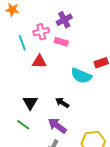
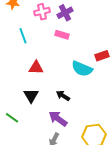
pink cross: (41, 32) -> (42, 12), moved
red triangle: (39, 62) -> (36, 68), moved
green line: (23, 125) -> (12, 118), moved

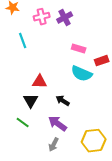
pink rectangle: (62, 35) -> (79, 49), moved
red triangle: (36, 68) -> (40, 82), moved
green line: (12, 118) -> (23, 123), moved

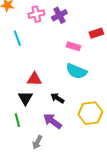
red rectangle: (102, 61) -> (96, 33), moved
green line: (23, 123) -> (17, 120), turned 40
yellow hexagon: (94, 141) -> (90, 113), moved
gray arrow: (54, 145) -> (37, 142), moved

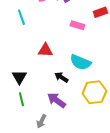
cyan semicircle: (76, 71) -> (80, 62), moved
red triangle: (34, 79) -> (45, 50), moved
black triangle: (25, 98) -> (19, 77), moved

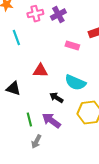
black triangle: (19, 77) -> (13, 89), moved, turned -42
green line: (21, 99) -> (29, 120), moved

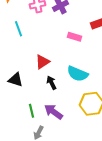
red triangle: (40, 71) -> (42, 62), turned -35
black arrow: (56, 98) -> (51, 83), moved, turned 32

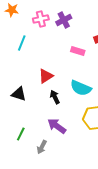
cyan line: (18, 29) -> (22, 43), turned 42
green line: (31, 111) -> (21, 134), moved, turned 40

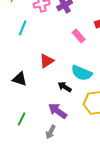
pink rectangle: (78, 51) -> (79, 36), turned 32
black arrow: (55, 97) -> (65, 87), moved, turned -32
gray arrow: (42, 147) -> (51, 132), moved

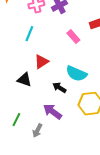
cyan line: (23, 28) -> (29, 34), moved
black triangle: (20, 79) -> (24, 80), moved
gray arrow: (51, 132) -> (37, 131), moved

